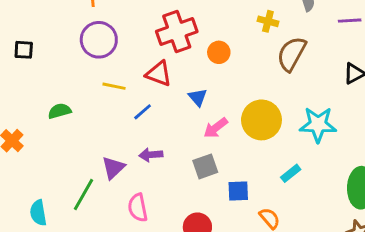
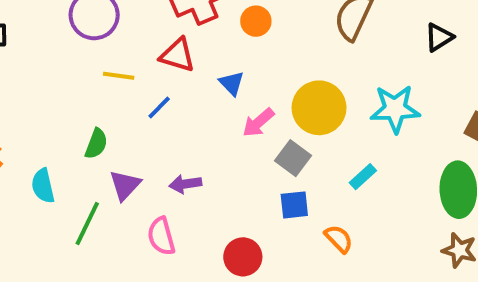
green semicircle: (60, 111) -> (96, 144), moved, turned 130
purple arrow: (151, 155) -> (185, 184), moved
gray square: (205, 166) -> (293, 158), moved, turned -30
cyan semicircle: (38, 213) -> (43, 186), moved

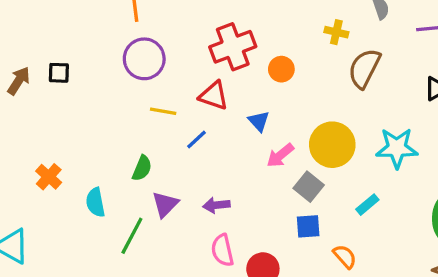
pink semicircle: (161, 236) -> (222, 250), moved

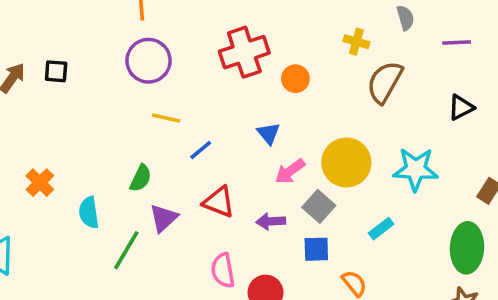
red triangle: (214, 96) -> (219, 202), moved
purple arrow: (216, 205) -> (271, 221), moved

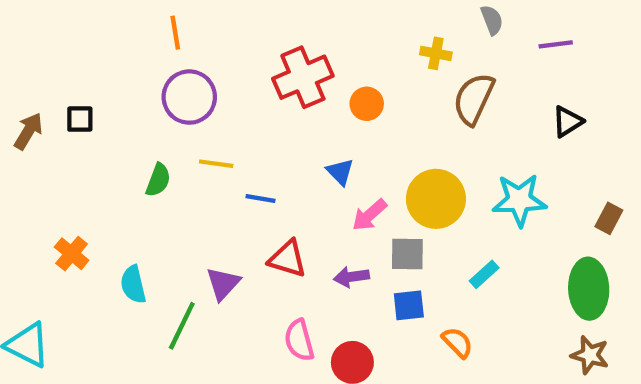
blue line: (201, 150) -> (261, 199), turned 55
green semicircle: (141, 178) -> (158, 180), moved
gray square: (319, 206) -> (407, 254), turned -36

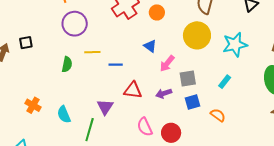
yellow circle: (436, 199) -> (197, 35), moved

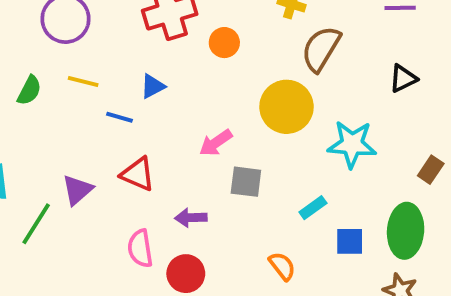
blue triangle: (150, 46) -> (153, 86), moved, turned 40
purple arrow: (164, 93) -> (191, 218), moved
blue square: (192, 102) -> (350, 241), moved

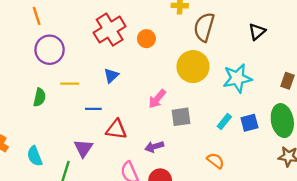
blue line: (120, 117) -> (93, 109), moved
blue square: (350, 241) -> (249, 123), moved

